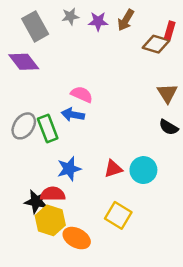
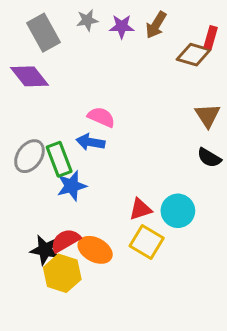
blue star: (69, 169) -> (72, 186), moved
red semicircle: (53, 194) -> (65, 240), turned -30
yellow square: (118, 215) -> (147, 242), moved
orange ellipse: (77, 238) -> (95, 250), moved

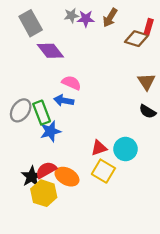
gray star: (87, 20) -> (71, 15), moved
purple diamond: (29, 76) -> (50, 51), moved
black star: (45, 250) -> (32, 177), turned 30

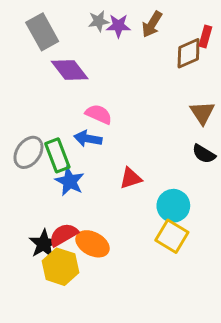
brown diamond: (137, 39) -> (189, 53), turned -40
blue star: (50, 131) -> (70, 181), turned -30
red triangle: (99, 148) -> (131, 178), moved
yellow square: (103, 171) -> (172, 236), moved

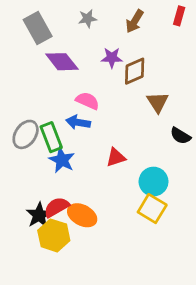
purple star: (118, 26) -> (112, 58), moved
red rectangle: (205, 36) -> (179, 16), moved
brown diamond: (189, 53) -> (135, 71), moved
brown triangle: (202, 113) -> (158, 102), moved

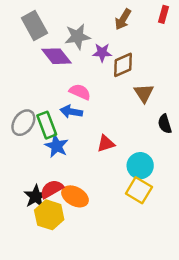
gray star: (88, 19) -> (77, 37), moved, size x1.5
black semicircle: (180, 136) -> (165, 124), turned 42

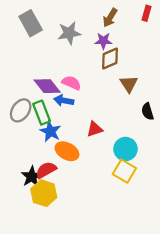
purple star: (102, 53) -> (103, 41), moved
purple diamond: (57, 56) -> (47, 86), moved
orange ellipse: (75, 196) -> (67, 151), moved

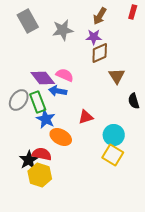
red semicircle: (46, 170) -> (42, 154), turned 42

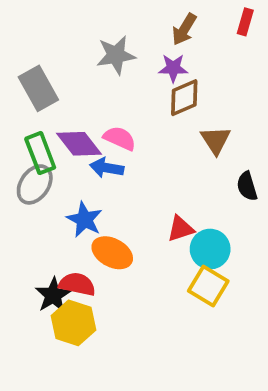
gray rectangle: (28, 21) -> (38, 88), moved
green rectangle: (38, 102) -> (40, 153), moved
red triangle: (86, 117) -> (181, 229), moved

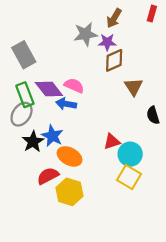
gray star: (116, 55) -> (86, 34), moved
red semicircle: (77, 284) -> (48, 176), turned -40
black star: (53, 295) -> (33, 142), moved
yellow hexagon: (73, 323) -> (70, 192), moved

